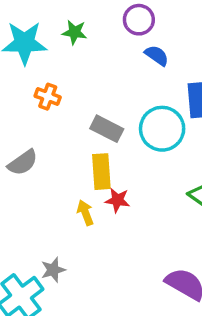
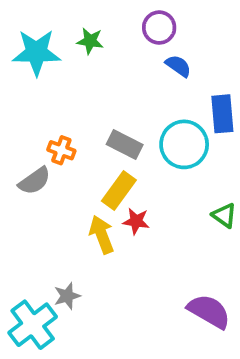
orange cross: (48, 97) -> (61, 150), moved
yellow rectangle: (101, 172) -> (119, 190), turned 40
yellow arrow: (85, 213) -> (102, 235), size x1.4

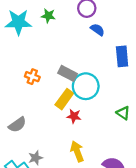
cyan circle: (184, 144) -> (86, 86), moved
gray semicircle: (35, 181) -> (17, 125), moved
yellow arrow: (102, 235) -> (77, 151), moved

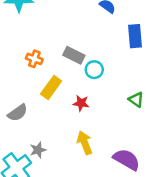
cyan circle: (86, 86) -> (94, 70), size x0.6
yellow rectangle: (64, 99) -> (51, 88), moved

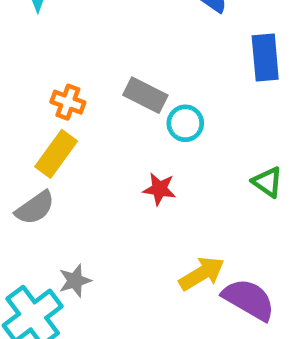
yellow rectangle: (51, 88) -> (56, 154), moved
yellow arrow: (85, 143) -> (202, 274), moved, turned 80

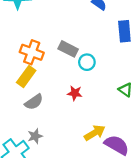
orange cross: (68, 102) -> (32, 52), size x1.5
gray semicircle: (35, 208) -> (34, 102), moved

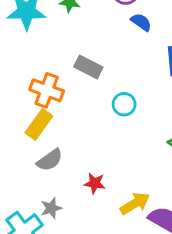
gray rectangle: (68, 49) -> (88, 67), moved
red star: (75, 93) -> (95, 183), moved

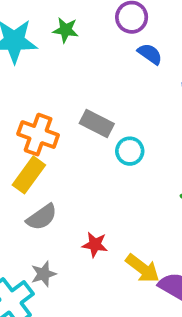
gray rectangle: (88, 67) -> (97, 124), moved
yellow arrow: (135, 203) -> (143, 268), turned 68

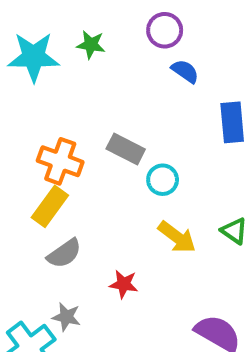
yellow arrow: (143, 268) -> (177, 237), moved
gray star: (44, 274) -> (66, 317), turned 30

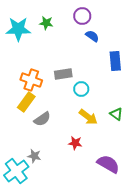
gray rectangle: (126, 149) -> (63, 74), turned -36
gray semicircle: (64, 253) -> (42, 119), moved
red star: (124, 284) -> (75, 143), moved

